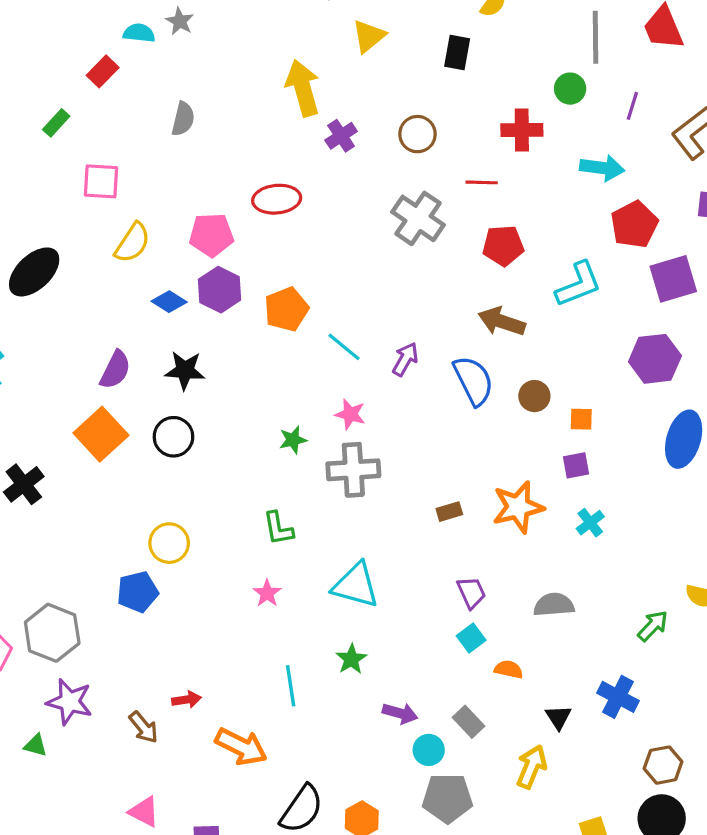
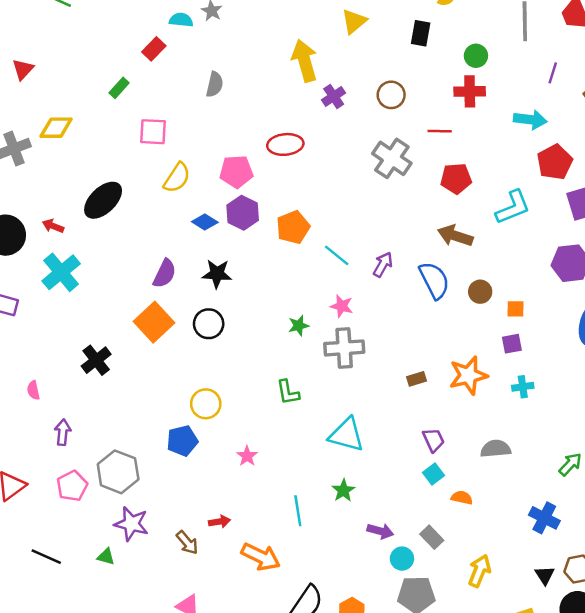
green circle: (570, 89) -> (476, 56), moved
cyan cross: (590, 523) -> (523, 387), turned 30
pink star: (267, 593) -> (247, 456), moved
black triangle: (558, 717) -> (545, 575), moved

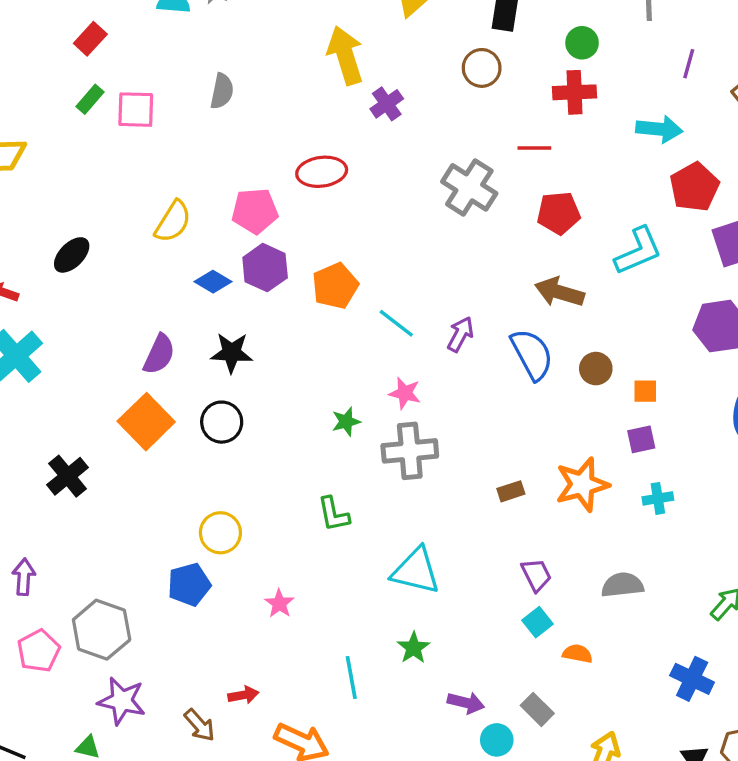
red rectangle: (154, 49) -> (90, 39), moved
brown circle: (391, 95) -> (482, 68), moved
pink square: (153, 132) -> (136, 110), moved
black ellipse: (103, 200) -> (72, 255), size x0.7

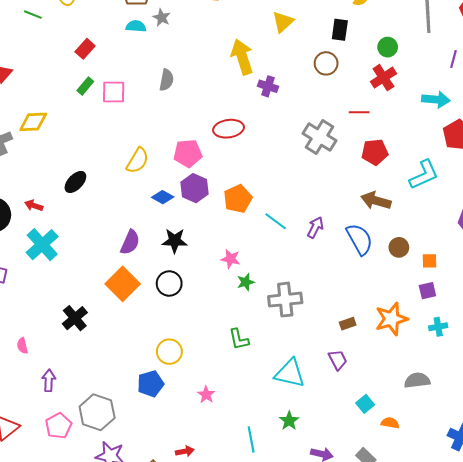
red cross: (575, 92) -> (383, 78), turned -30
purple cross: (387, 104) -> (268, 86), turned -36
pink star: (405, 393) -> (231, 259), moved
purple trapezoid: (536, 575) -> (338, 360), moved

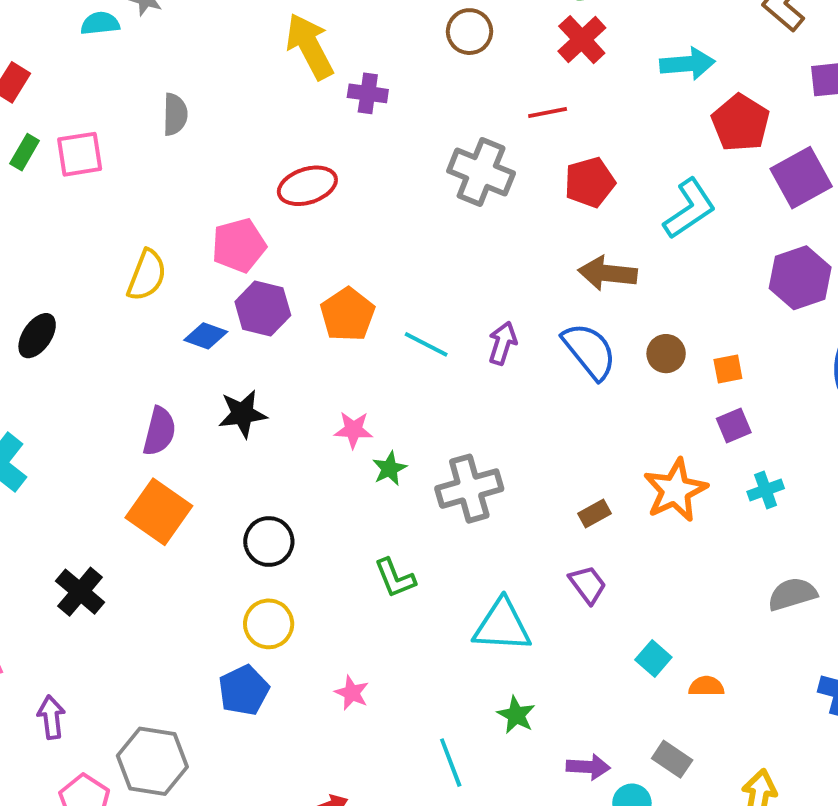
black circle: (169, 283) -> (269, 542), moved
gray semicircle: (417, 380) -> (792, 594), moved

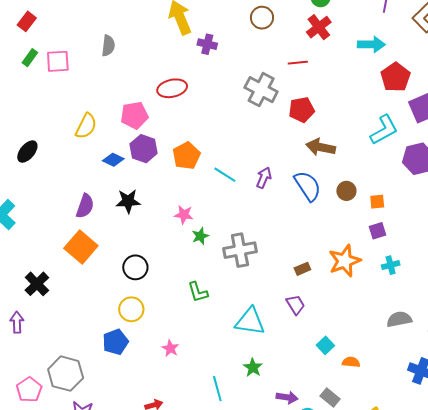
red pentagon: (590, 182) -> (302, 110), moved
cyan L-shape: (690, 209) -> (384, 130), moved
purple arrow: (51, 717) -> (17, 322), moved

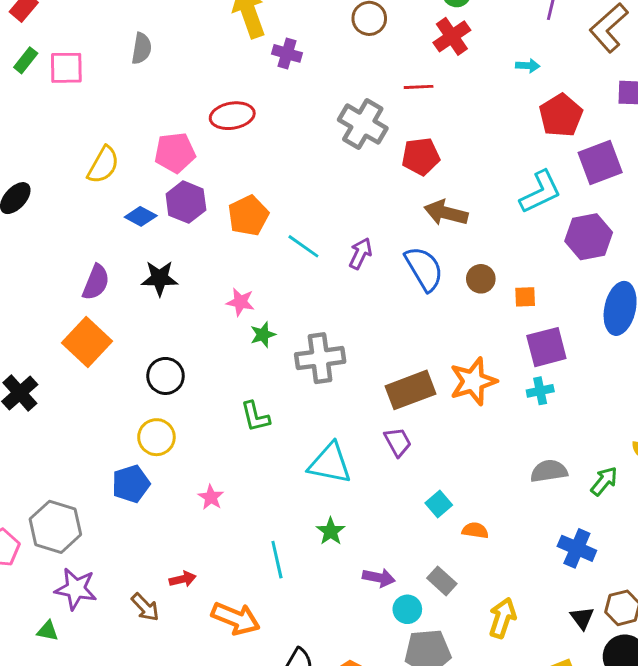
cyan arrow: (371, 44) -> (528, 66), size x0.6
purple square: (377, 231) -> (546, 347), moved, size x1.6
brown rectangle: (302, 269) -> (411, 390), size x2.0

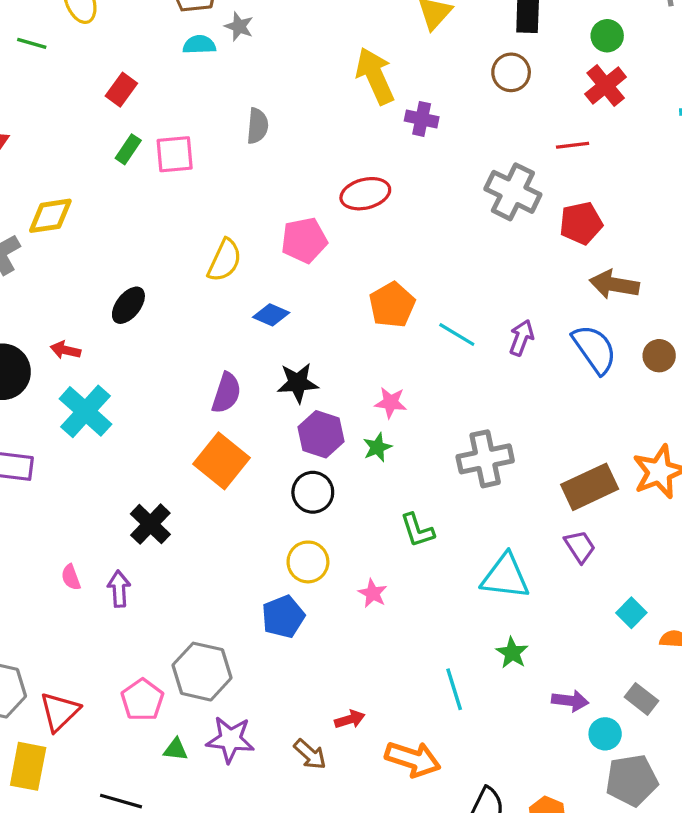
purple hexagon: (186, 202) -> (321, 434), moved
green star: (263, 335) -> (377, 447), moved
pink star: (211, 497) -> (373, 593), moved
green triangle: (48, 631) -> (176, 750), moved

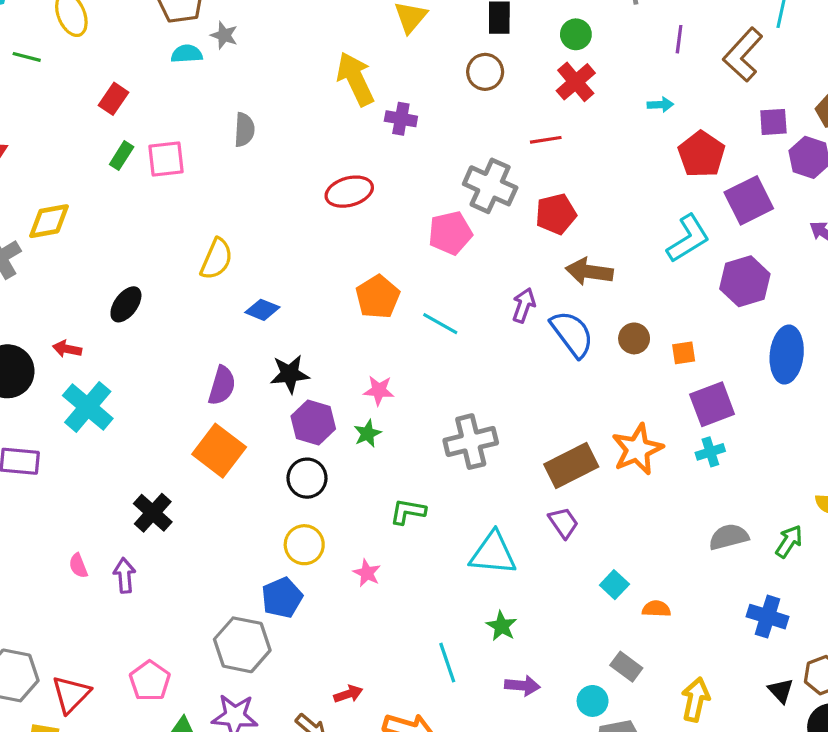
pink pentagon: (304, 240) -> (450, 233), moved
purple arrow: (521, 338) -> (524, 305), moved
green L-shape: (417, 530) -> (408, 512), turned 120
gray hexagon: (202, 672) -> (242, 645), moved
purple arrow: (570, 701) -> (522, 686), moved

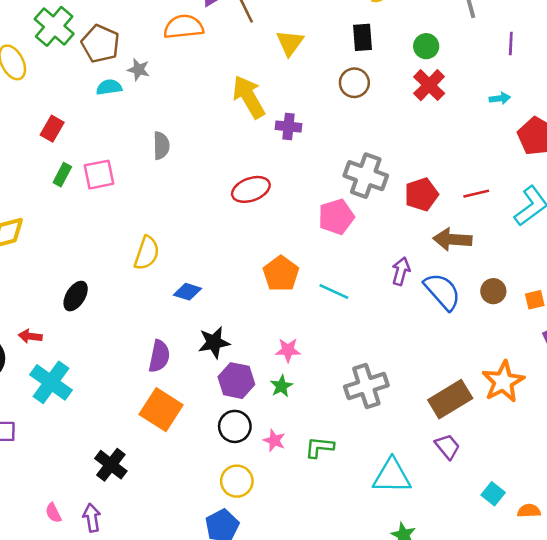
red line: (546, 140) -> (476, 194), moved
pink star: (367, 573) -> (274, 440), moved

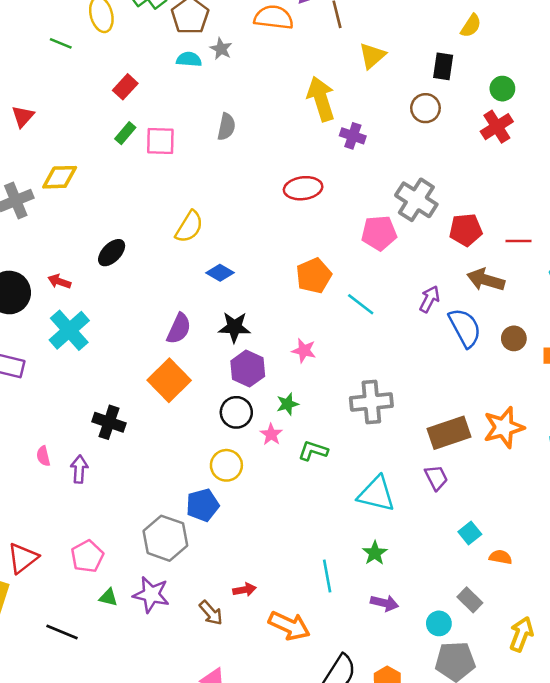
green star: (281, 386) -> (287, 404), moved
black cross: (111, 465) -> (109, 422), turned -32

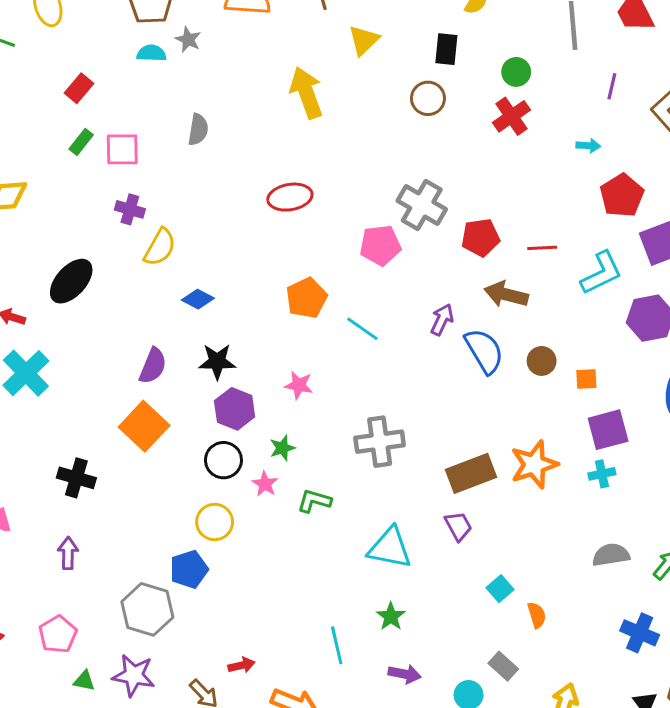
purple cross: (353, 136) -> (130, 209), moved
black ellipse: (112, 253) -> (71, 281), size x1.4
purple arrow: (79, 469) -> (68, 553), moved
orange semicircle: (501, 557) -> (537, 615), turned 65

